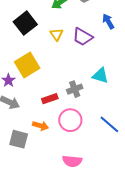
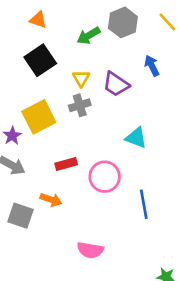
gray cross: (75, 89) -> (80, 105), moved
pink circle: (70, 120) -> (105, 177), moved
blue line: (109, 124) -> (144, 204), turned 35

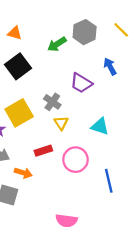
yellow triangle: (81, 78) -> (61, 123), moved
gray cross: (80, 105) -> (52, 102), turned -35
orange arrow: (51, 200) -> (23, 173), moved

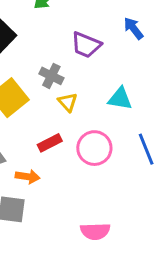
blue arrow: (110, 66) -> (133, 28), moved
blue line: (109, 181) -> (146, 149), moved

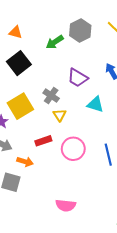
cyan triangle: (120, 99) -> (95, 104), moved

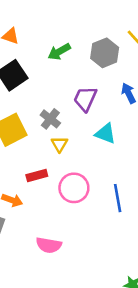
gray hexagon: (80, 30) -> (105, 53), moved
purple trapezoid: (78, 78) -> (85, 99), turned 80
pink semicircle: (66, 205) -> (49, 245), moved

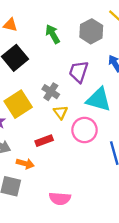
green arrow: (59, 52) -> (53, 34), turned 96
cyan triangle: (106, 134) -> (99, 100), size x1.4
pink circle: (74, 188) -> (85, 130), moved

